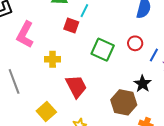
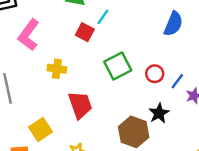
red circle: (135, 43) -> (155, 74), moved
green square: (103, 50) -> (118, 66), turned 30

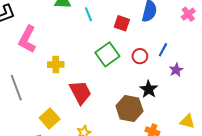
cyan line: (103, 17) -> (88, 14), turned -48
red square: (85, 32) -> (122, 23), moved
blue line: (177, 81) -> (163, 50), moved

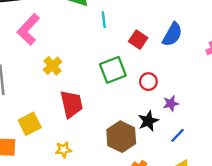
blue line: (163, 50) -> (177, 135), moved
yellow cross: (56, 65) -> (52, 66), turned 35
purple star: (176, 70) -> (171, 103), moved

